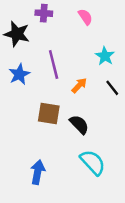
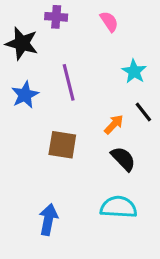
orange arrow: (79, 85) -> (114, 124), moved
black semicircle: (79, 124) -> (123, 159), moved
cyan semicircle: (93, 162) -> (118, 207), turned -44

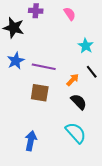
purple line: (69, 82) -> (44, 67), moved, turned -65
cyan semicircle: (118, 207) -> (76, 133), turned 45

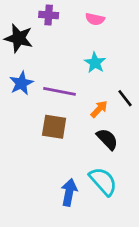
pink semicircle: (70, 14) -> (95, 19), turned 136
cyan star: (86, 46) -> (95, 63), moved
blue arrow: (31, 141) -> (69, 192), moved

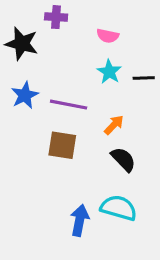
pink semicircle: (95, 19) -> (108, 36), moved
black line: (125, 98) -> (144, 78), moved, turned -54
cyan semicircle: (103, 181) -> (119, 208), turned -32

